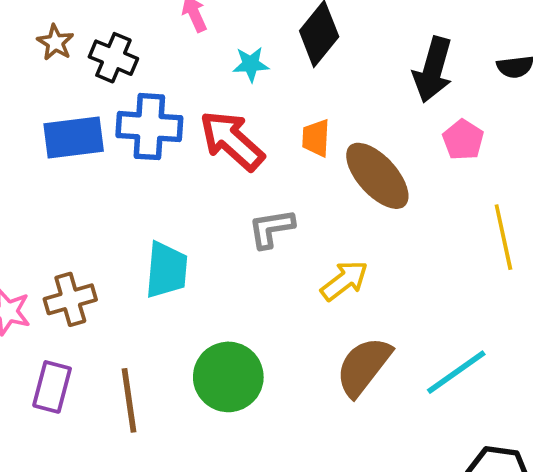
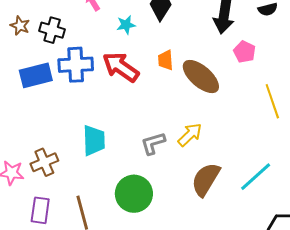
gray L-shape: (271, 228) -> (153, 143), moved

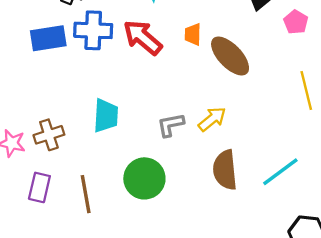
pink pentagon: (244, 52) -> (296, 22), moved
brown semicircle: (206, 179) -> (225, 170), turned -42

